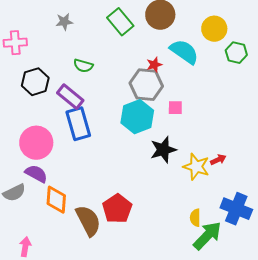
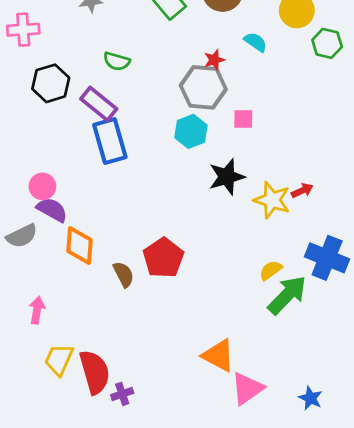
cyan semicircle: (184, 52) -> (256, 42), size x0.6
cyan hexagon: (137, 117) -> (191, 131), size x0.7
pink circle: (36, 143) -> (42, 186), moved, size x0.6
yellow semicircle: (195, 218) -> (271, 270), turned 54
brown semicircle: (88, 221) -> (124, 274), size x0.6

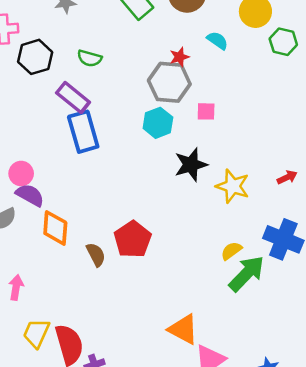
black hexagon: (51, 83) -> (35, 57), moved
red arrow: (302, 191) -> (287, 177), moved

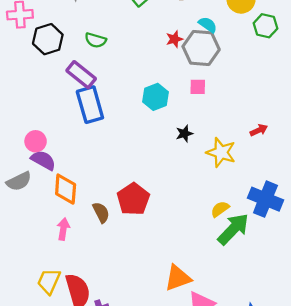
gray hexagon: (169, 82) -> (201, 48), moved
black star: (191, 165) -> (184, 134), size x0.6
red arrow: (287, 177) -> (259, 130), moved
pink arrow: (16, 288) -> (63, 229), moved
orange triangle: (183, 329) -> (178, 278), turned -48

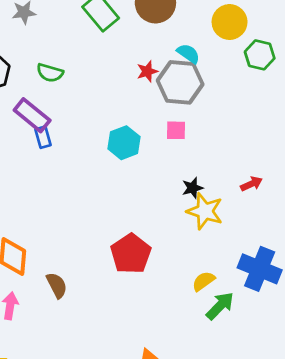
blue rectangle: (90, 105) -> (43, 137), moved, size x0.5
black star: (184, 134) -> (192, 188), moved
red pentagon: (133, 199) -> (131, 254), moved
green arrow: (233, 229) -> (220, 306), size x0.7

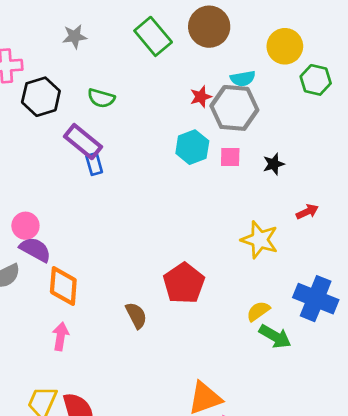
cyan semicircle: (188, 54) -> (243, 79), turned 135
cyan hexagon: (124, 143) -> (192, 147), moved
black star: (192, 188) -> (274, 164), moved
brown semicircle: (57, 285) -> (136, 315), moved
green arrow: (220, 306) -> (275, 336), turned 76

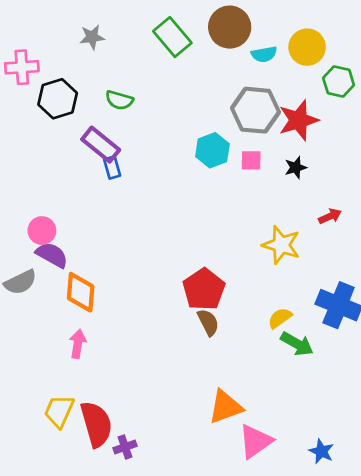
cyan semicircle: (243, 79) -> (264, 54), moved
red star: (201, 97) -> (298, 120), moved, size x1.8
brown semicircle: (136, 315) -> (208, 322), moved

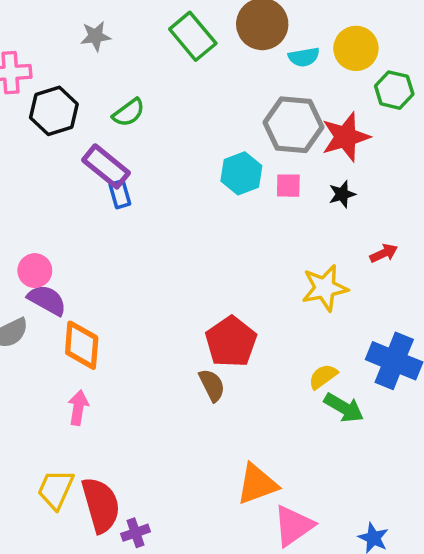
green semicircle: (119, 100) -> (129, 113), turned -52
yellow star: (281, 245) -> (325, 288), turned -30
brown semicircle: (208, 322) -> (212, 385), moved

